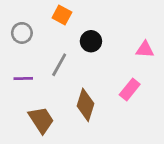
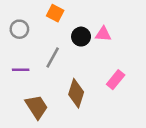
pink triangle: (145, 50) -> (103, 34), moved

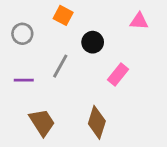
pink triangle: (103, 34) -> (139, 21), moved
pink rectangle: (116, 80) -> (118, 75), moved
brown diamond: (76, 93) -> (97, 122), moved

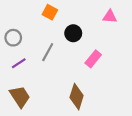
gray circle: (22, 34) -> (13, 38), moved
purple line: (24, 80) -> (19, 63), turned -32
brown trapezoid: (42, 122) -> (20, 97), moved

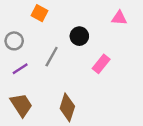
orange square: (50, 12) -> (39, 13), moved
brown diamond: (77, 97) -> (67, 107), moved

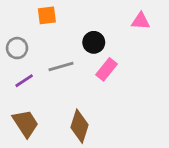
orange square: (39, 13) -> (47, 15), turned -35
gray line: (52, 57) -> (61, 67), turned 45
pink rectangle: (101, 64) -> (107, 69), moved

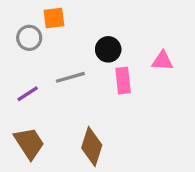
pink triangle: (141, 21) -> (163, 61), moved
gray circle: (17, 48) -> (29, 38), moved
pink rectangle: (107, 69) -> (123, 81), turned -45

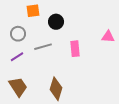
gray circle: (29, 38) -> (18, 34), moved
black circle: (108, 49) -> (56, 22), moved
pink triangle: (163, 61) -> (108, 37), moved

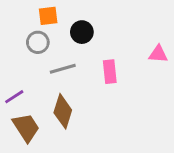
gray circle: (18, 34) -> (38, 42), moved
purple line: (17, 57) -> (14, 97), moved
brown diamond: (56, 89) -> (63, 111), moved

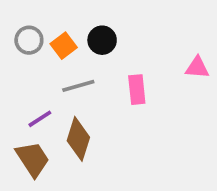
orange square: (48, 16) -> (64, 46), moved, turned -30
gray circle: (38, 42) -> (29, 40), moved
purple line: (14, 97) -> (40, 119), moved

